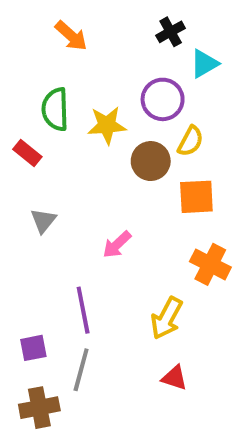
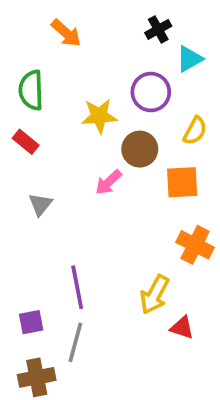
green semicircle: (55, 109) -> (31, 90), moved
yellow semicircle: (190, 141) -> (195, 131), moved
pink arrow: (117, 245) -> (108, 182), moved
red triangle: (175, 378) -> (182, 328), moved

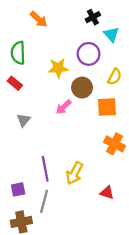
cyan triangle: (189, 59) -> (111, 34), turned -42
yellow arrow: (155, 295) -> (74, 173), moved

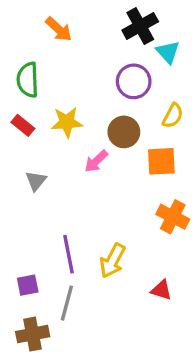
black cross: (93, 17) -> (140, 26), size x1.5
yellow star: (58, 68) -> (67, 122), moved

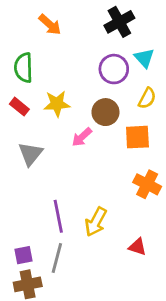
cyan triangle: (168, 52) -> (144, 58), moved
gray triangle: (36, 181) -> (30, 154), size x1.4
purple square: (28, 285) -> (24, 255), moved

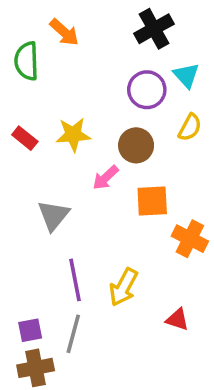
green semicircle: (24, 68) -> (27, 61), moved
orange square: (137, 137) -> (152, 201), moved
gray triangle: (30, 154) -> (53, 215), moved

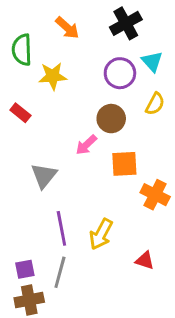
orange arrow: (64, 32) -> (67, 28), moved
yellow star: (73, 135) -> (53, 76), moved

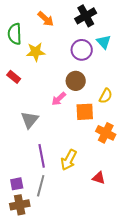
yellow semicircle: (155, 104) -> (106, 96), moved

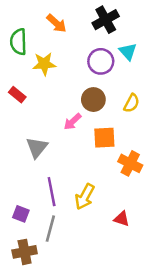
yellow semicircle: (106, 96) -> (131, 103), moved
purple square: (17, 184) -> (21, 214), moved, turned 32

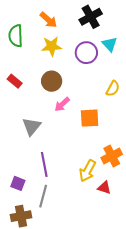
yellow star: (44, 64) -> (52, 46), moved
brown circle: (93, 100) -> (52, 81), moved
orange cross: (130, 163) -> (112, 156), moved, turned 36
yellow arrow: (85, 197) -> (87, 171), moved

